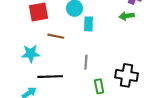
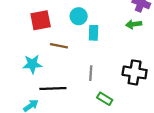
black cross: (127, 75) -> (135, 72), moved
green rectangle: (99, 86) -> (105, 99), turned -48

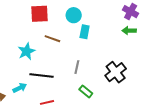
green arrow: (134, 24) -> (129, 31), moved
cyan star: (32, 64) -> (27, 51), turned -30
black cross: (135, 72) -> (116, 72), turned 35

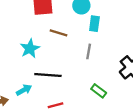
gray line: (77, 67) -> (89, 51), moved

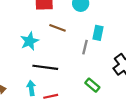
cyan rectangle: (94, 24) -> (98, 33), moved
cyan arrow: (24, 90) -> (31, 88), moved, turned -72

